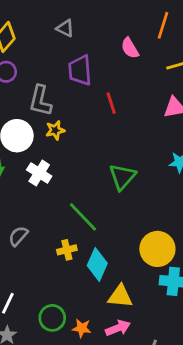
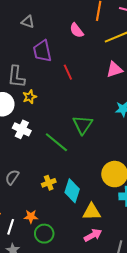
green line: (83, 217) -> (56, 142), moved
orange star: (82, 328) -> (31, 217), moved

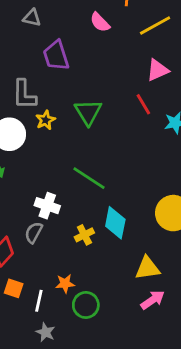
red line: (68, 72) -> (143, 104), moved
green triangle: (83, 125) -> (88, 112), moved
white cross: (22, 129) -> (47, 206), moved
cyan diamond: (72, 191) -> (115, 223), moved

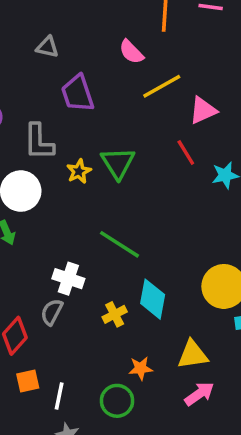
yellow line: (155, 26) -> (162, 86), moved
yellow star: (45, 120) -> (79, 171), moved
orange star: (65, 284) -> (141, 368), moved
orange square: (14, 288) -> (28, 381), turned -30

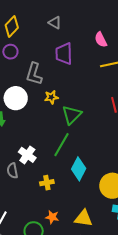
green triangle: (118, 163) -> (72, 115), moved
green line: (120, 244) -> (62, 145), turned 70
cyan diamond: (153, 299) -> (79, 169), moved
gray semicircle: (52, 312) -> (12, 171), turned -56

